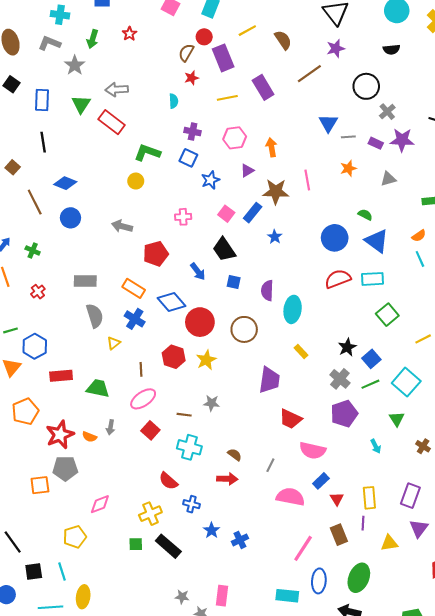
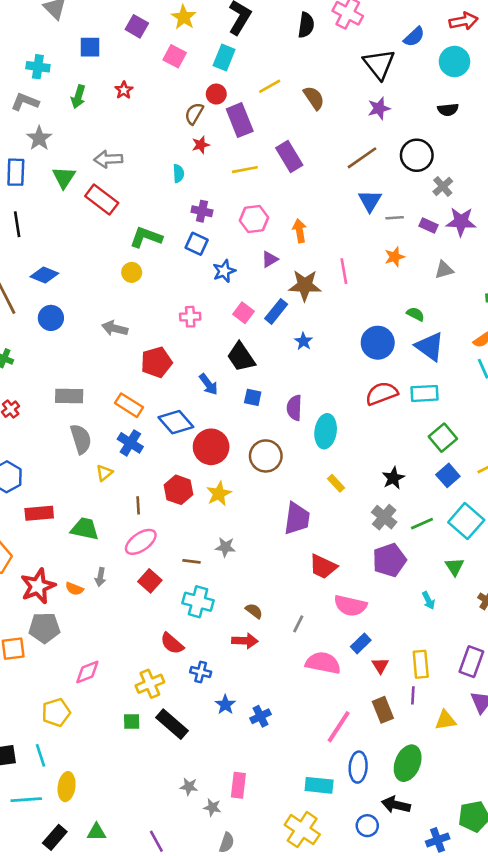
gray star: (75, 65) -> (39, 138), moved
brown line: (309, 74) -> (362, 158), moved
blue square: (371, 359) -> (448, 475), moved

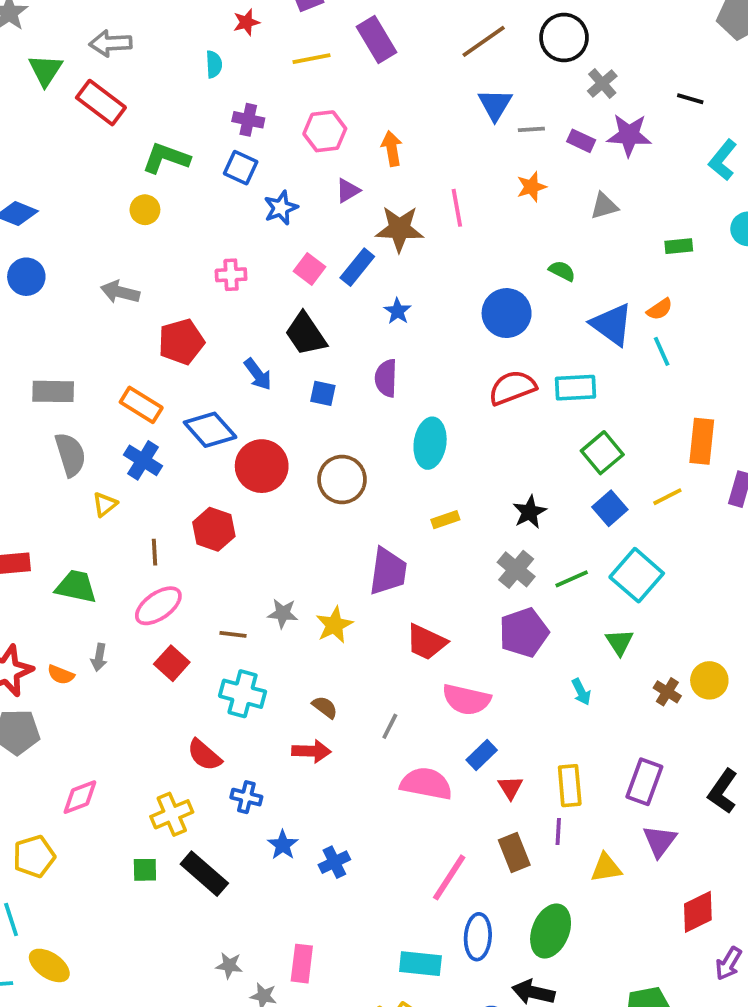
blue triangle: (430, 347) -> (612, 325), moved
purple semicircle: (294, 408) -> (386, 378), moved
yellow rectangle: (336, 483) -> (445, 520), turned -66
yellow star: (219, 494) -> (334, 625), moved
yellow ellipse: (67, 787) -> (49, 965), turned -64

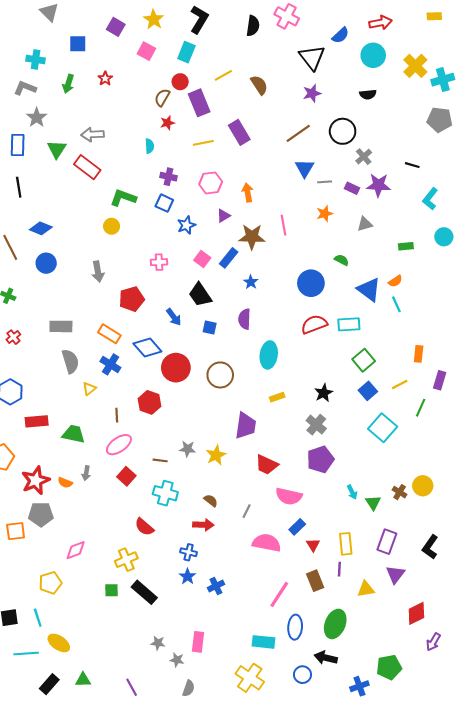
gray arrow: (120, 292) -> (98, 272), turned -114
orange rectangle: (702, 441) -> (419, 354), size x0.7
green line: (572, 579) -> (421, 408), moved, turned -42
green triangle: (619, 642) -> (373, 503), moved
blue cross: (246, 797) -> (189, 552), moved

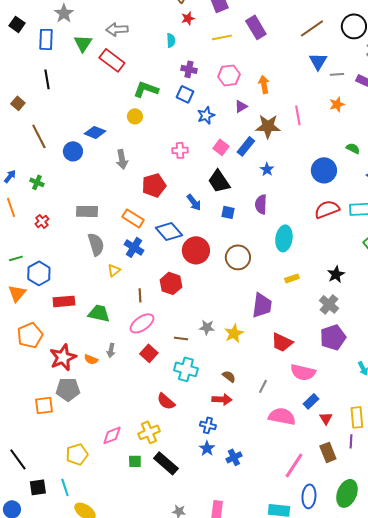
blue diamond: (41, 228) -> (95, 132), moved
pink diamond: (76, 550) -> (112, 435), moved

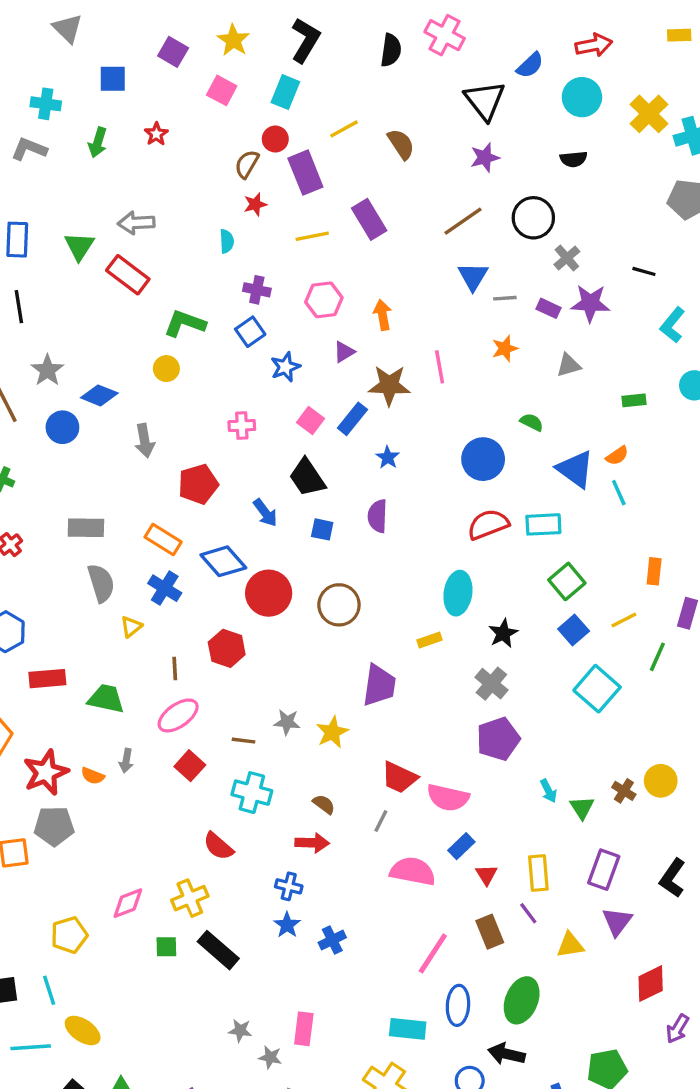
gray star: (64, 13) -> (47, 370), moved
blue square: (185, 94) -> (250, 332), turned 30
cyan ellipse: (284, 238) -> (458, 593), moved
red trapezoid: (282, 342) -> (399, 777), moved
purple line: (351, 441) -> (528, 913), turned -40

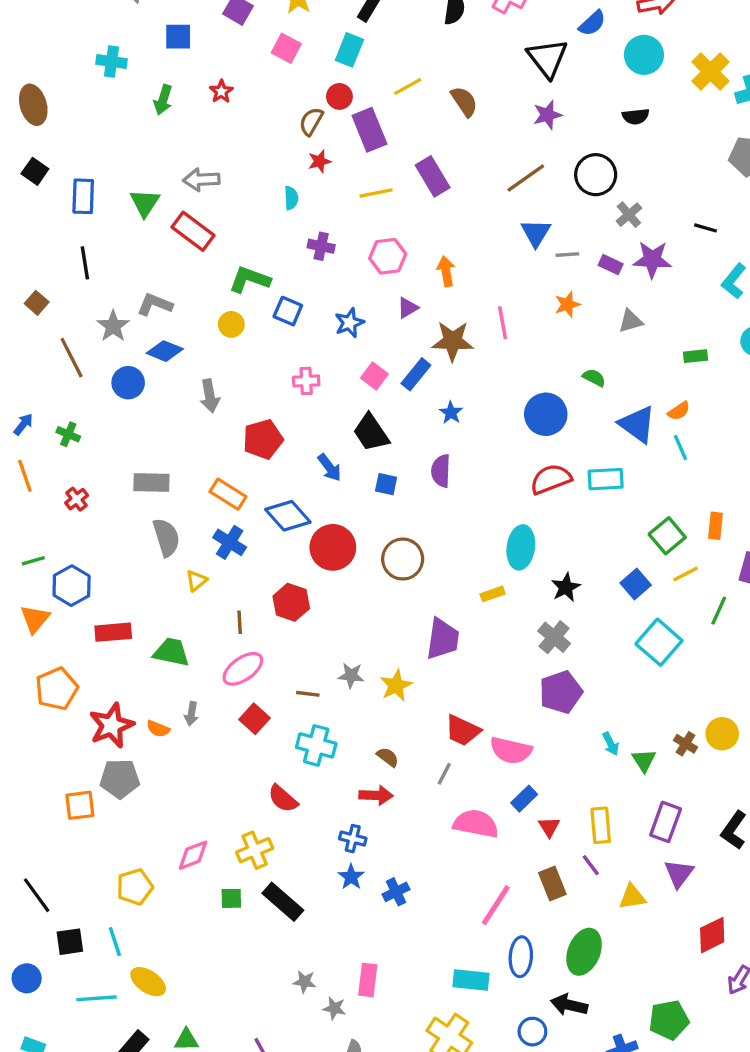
gray L-shape: (29, 149) -> (155, 304), moved
blue square: (250, 332) -> (288, 311), moved, turned -32
green square: (567, 581) -> (667, 536), moved

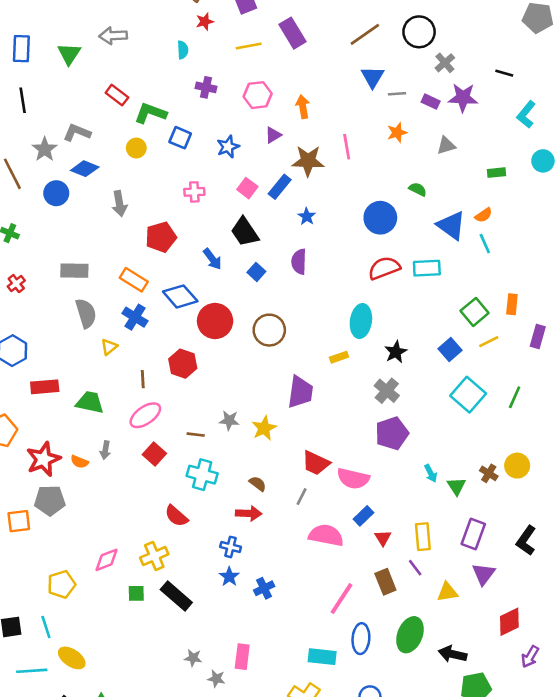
red rectangle: (193, 231) -> (117, 95), moved, size x0.7
blue square: (386, 484) -> (256, 272), turned 30
green line: (719, 611) -> (515, 397), moved
black arrow: (569, 1005) -> (453, 654), moved

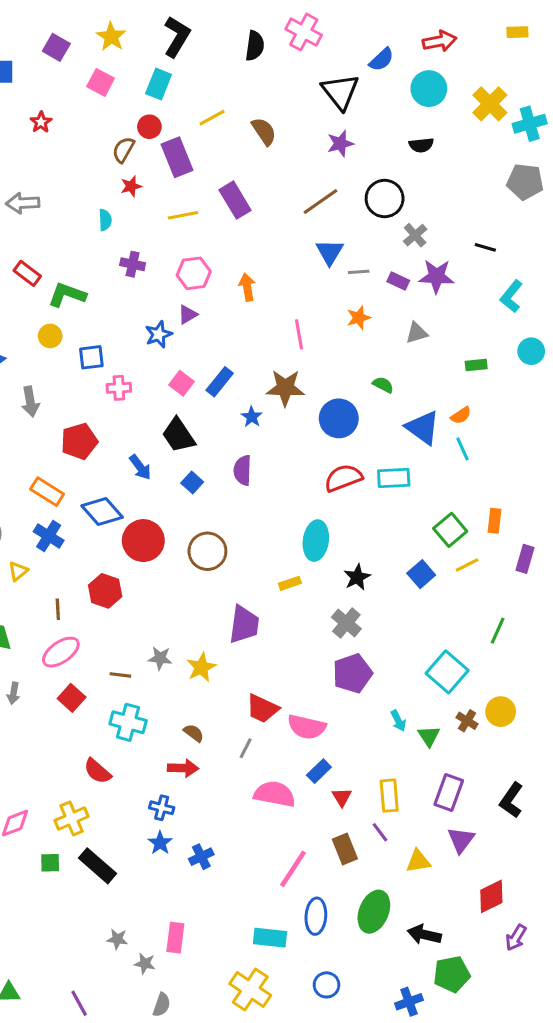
purple triangle: (273, 135) -> (188, 315), moved
blue square: (180, 138) -> (91, 357), moved, turned -30
brown star: (308, 161) -> (285, 388), moved
cyan square: (468, 395) -> (447, 672), moved

